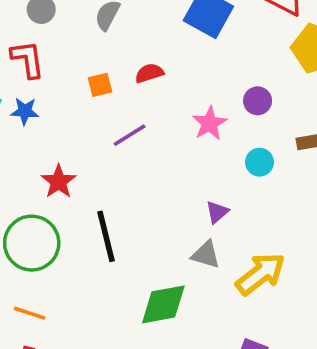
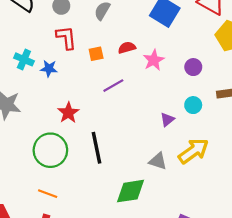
red L-shape: (28, 59) -> (66, 38), moved
pink star: (209, 123) -> (154, 60), moved
purple triangle: (217, 212) -> (167, 119), moved
yellow arrow: (260, 274) -> (193, 151), moved

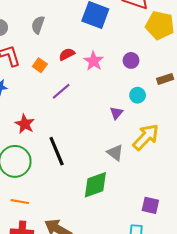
orange square: (96, 54) -> (40, 65), turned -32
gray triangle: (158, 161) -> (115, 153), turned 30

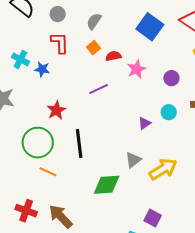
orange square: (40, 65) -> (94, 48), moved
yellow arrow: (146, 137) -> (163, 169), moved
gray triangle: (115, 153) -> (133, 160), turned 30
orange line: (20, 202) -> (48, 172), moved

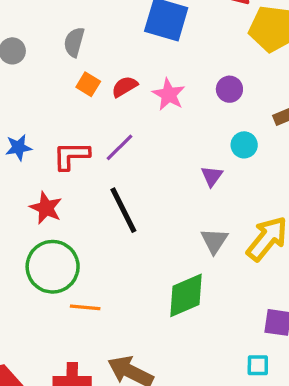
red L-shape: (60, 43) -> (71, 156), moved, turned -70
red star: (56, 110) -> (46, 208), moved
black line: (79, 144) -> (123, 210), moved

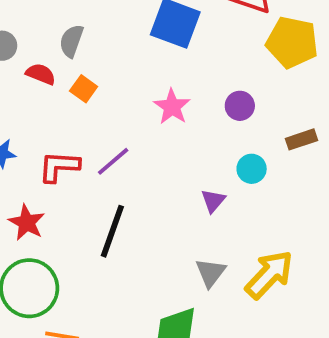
red semicircle: (125, 87) -> (41, 74), moved, turned 48
black line: (123, 210) -> (112, 231), turned 42

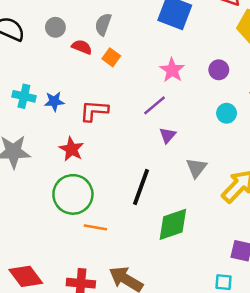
purple line: (113, 161) -> (154, 105), moved
purple triangle: (213, 201) -> (168, 135), moved
black line: (112, 231) -> (141, 187), moved
gray triangle: (211, 273) -> (196, 168), moved

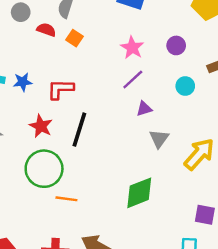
purple line: (154, 105) -> (133, 79), moved
purple triangle: (168, 135) -> (144, 109), moved, turned 35
black line: (141, 187) -> (79, 130), moved

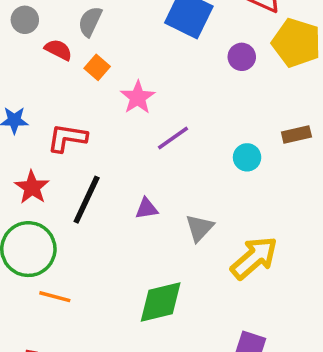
purple circle: (176, 45) -> (242, 57), moved
pink star: (132, 48) -> (138, 97), moved
purple triangle: (144, 109) -> (147, 209), moved

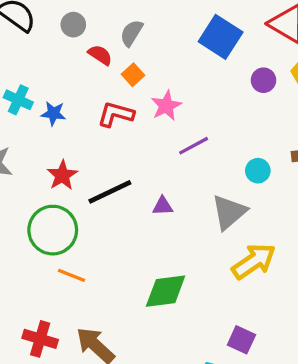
red L-shape: (67, 138) -> (116, 114), moved
black line: (87, 200) -> (110, 192), turned 33
gray triangle: (199, 228) -> (229, 212), moved, size x1.4

